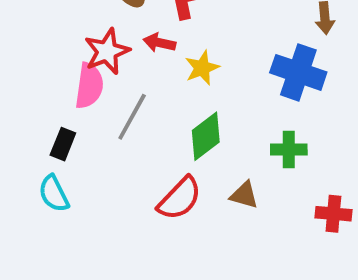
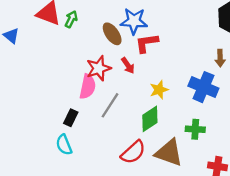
red arrow: (159, 43) -> (128, 65), turned -140
yellow star: (202, 68) -> (159, 90), moved
brown triangle: (244, 195) -> (169, 153), size x1.8

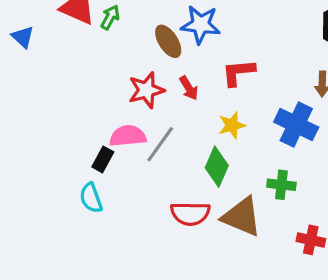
red L-shape: (147, 43) -> (238, 72), moved
pink semicircle: (88, 87) -> (128, 136), moved, turned -110
green diamond: (150, 119) -> (217, 167), turned -36
red semicircle: (133, 152) -> (190, 214), turned 40

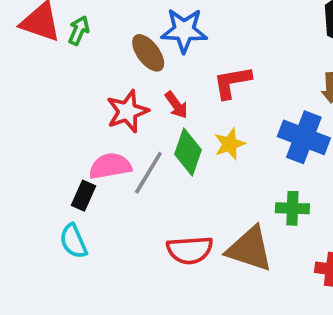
green diamond: (217, 167) -> (188, 152), moved

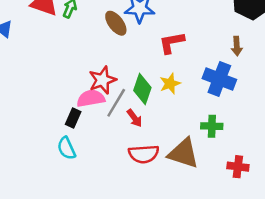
red arrow: (176, 105) -> (135, 118), moved
red star: (127, 111) -> (102, 80), moved

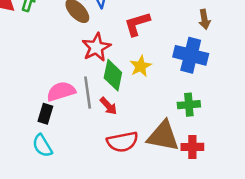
red star: (102, 80) -> (96, 47), moved
gray line: (116, 103) -> (88, 93), turned -32
red cross: (238, 167) -> (192, 147), moved

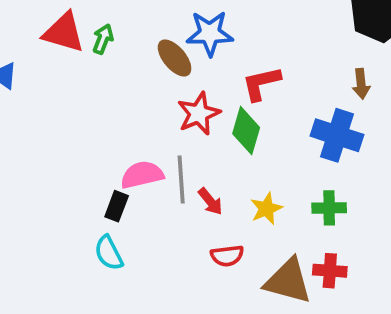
yellow star: (141, 66) -> (266, 209), moved
green diamond: (113, 75) -> (246, 131), moved
brown triangle: (163, 136) -> (288, 281), moved
red semicircle: (122, 142) -> (227, 256), size x0.7

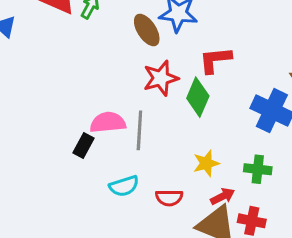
red arrow: (210, 201) -> (223, 196), moved, turned -85
cyan semicircle: (109, 253) -> (124, 186), moved, turned -88

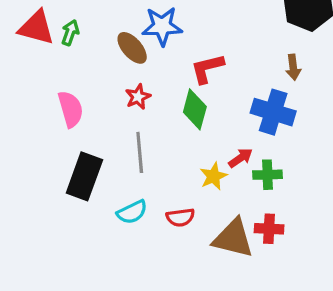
red star: (161, 78) -> (138, 97), moved, size x0.7
pink semicircle: (108, 122) -> (71, 109), moved, turned 88
black rectangle: (84, 145) -> (84, 176), size x1.8
red arrow: (223, 196) -> (241, 158), moved

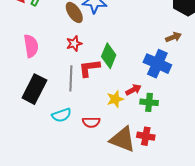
brown arrow: (293, 67) -> (173, 37), turned -112
red L-shape: (207, 68) -> (89, 68), moved

